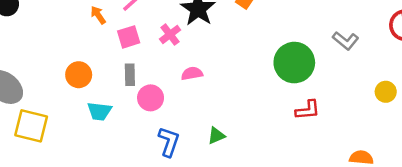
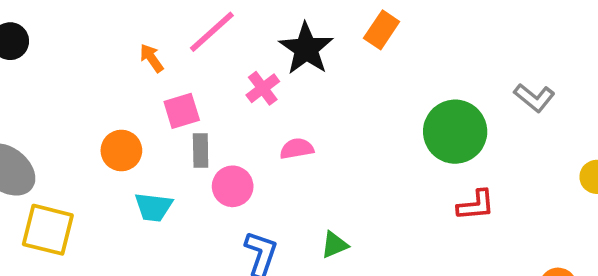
pink square: (129, 37) -> (182, 111), moved

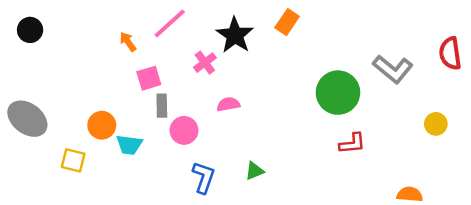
gray L-shape: (534, 98) -> (393, 69), size x1.4
orange circle: (121, 151) -> (102, 125), moved
yellow square: (48, 230) -> (73, 160), moved, size x0.7

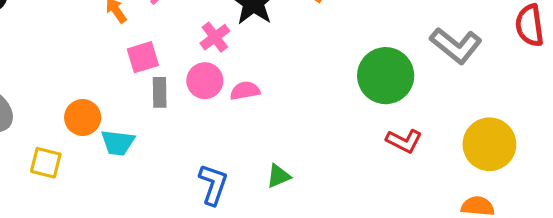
yellow circle: (436, 124) -> (489, 144), moved, size x1.8
pink circle: (184, 130) -> (205, 81), moved
red L-shape: (352, 143) -> (404, 141), turned 32

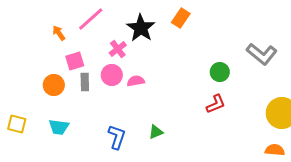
green circle: (386, 76) -> (220, 72), size x0.6
orange circle: (83, 117) -> (54, 85), moved
red L-shape: (404, 141) -> (216, 104), moved, turned -50
cyan trapezoid: (118, 143) -> (59, 127), moved

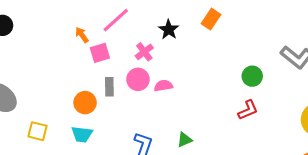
black star: (141, 28) -> (169, 30), size x0.7
pink square: (75, 61) -> (100, 53), moved
orange circle: (54, 85) -> (85, 103), moved

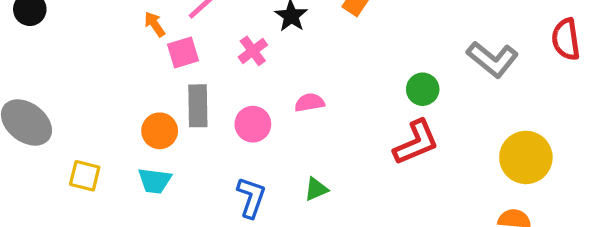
pink circle: (138, 79) -> (253, 124), moved
pink semicircle: (163, 86) -> (309, 103), moved
gray rectangle: (109, 87) -> (198, 106), size x1.4
red L-shape: (248, 110) -> (416, 142), size x1.4

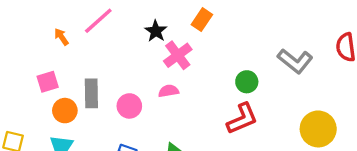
pink cross: (253, 51) -> (178, 55), moved, size x1.4
pink square: (183, 53) -> (48, 82), moved

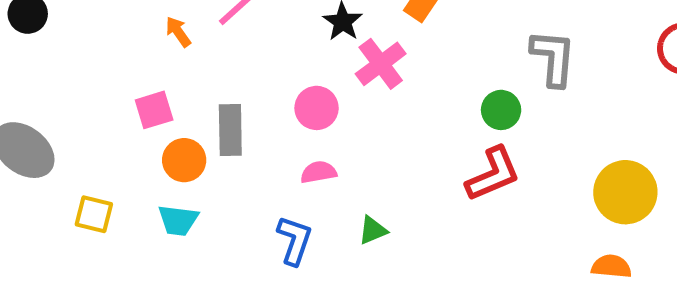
gray L-shape: (295, 61) -> (553, 58), moved, turned -124
pink semicircle: (168, 91) -> (319, 172), moved
pink circle: (129, 106) -> (317, 108), moved

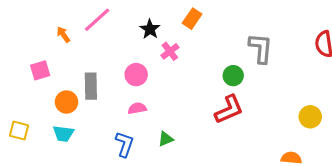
pink cross: (381, 64) -> (170, 51), size x0.7
pink square: (154, 110) -> (40, 70), moved
yellow circle: (625, 192) -> (310, 117), moved, size x0.7

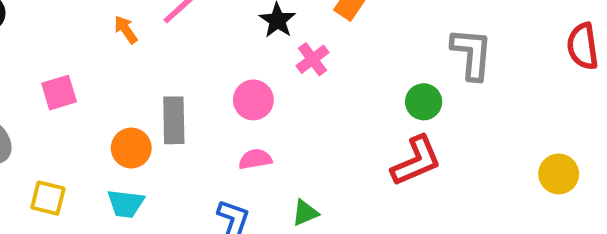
pink square: (40, 70) -> (59, 93), moved

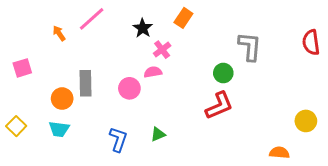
pink circle: (253, 100) -> (129, 88), moved
pink semicircle: (255, 159) -> (153, 72), moved
yellow circle: (559, 174) -> (306, 121), moved
yellow square: (48, 198) -> (16, 126), turned 30

